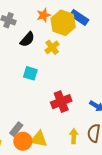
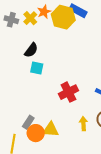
black semicircle: (27, 39) -> (31, 50), moved
yellow cross: (52, 47) -> (30, 18), moved

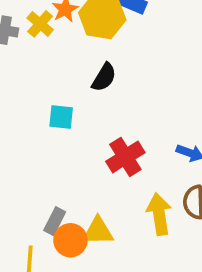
black semicircle: (31, 50) -> (104, 77), moved
yellow arrow: (83, 124) -> (159, 214), size x1.5

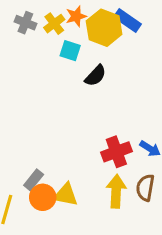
cyan square: (61, 117) -> (70, 51), moved
red cross: (125, 157) -> (116, 152), moved

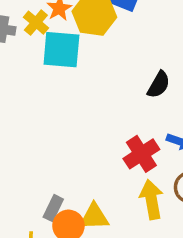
cyan square: (70, 51) -> (61, 50), size x1.6
black semicircle: (95, 76) -> (159, 85), moved

